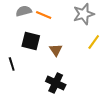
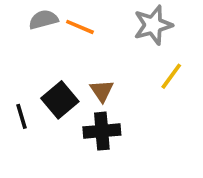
black square: (31, 41) -> (60, 100), moved, turned 36
black cross: (56, 83) -> (102, 131), moved, turned -30

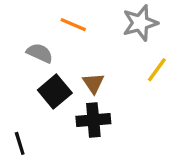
gray semicircle: (43, 20) -> (40, 53), moved, turned 40
black line: (21, 116) -> (20, 143), moved

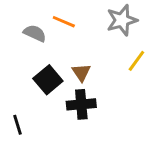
gray semicircle: (40, 53) -> (35, 33), moved

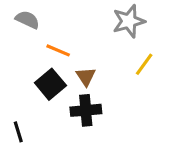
orange line: (64, 22) -> (58, 50), moved
gray semicircle: (35, 33) -> (27, 20), moved

